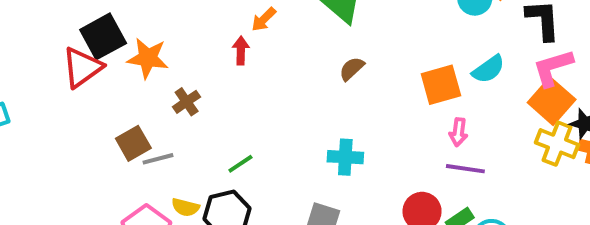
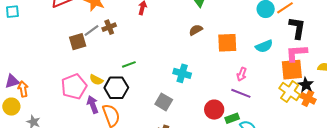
orange square: (441, 85) -> (227, 43), moved
orange square: (552, 101) -> (292, 70), turned 30
gray line: (158, 159) -> (91, 31), moved, turned -35

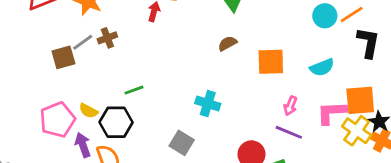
pink L-shape: (296, 53) -> (331, 113), moved

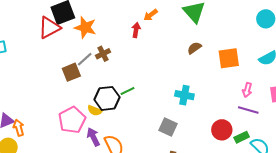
black hexagon: (116, 122) -> (107, 98), moved

